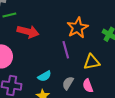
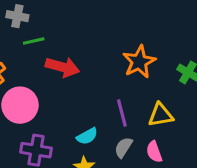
purple line: (66, 50) -> (122, 113), moved

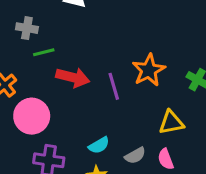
purple line: (122, 113) -> (114, 86), moved
gray semicircle: (123, 147) -> (135, 155), turned -150

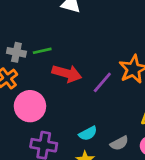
gray cross: (27, 28) -> (16, 52), moved
purple line: (114, 86) -> (102, 82), turned 55

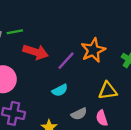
cyan semicircle: (88, 133) -> (60, 90), moved

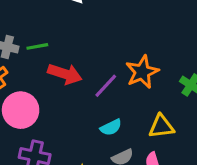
cyan semicircle: (60, 90) -> (111, 127), moved

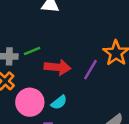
cyan semicircle: (111, 127) -> (59, 102), moved

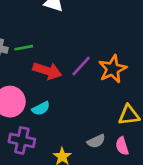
purple line: (90, 70) -> (81, 66), moved

